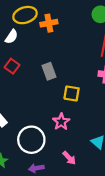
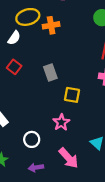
white circle: (31, 140) -> (32, 139), size x0.6
pink arrow: (69, 158) -> (69, 158), size x1.5

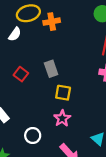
red square: (14, 67) -> (21, 74), moved
yellow square: (72, 95) -> (63, 93), moved

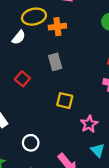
gray rectangle: (51, 69) -> (55, 62), moved
pink star: (62, 118) -> (89, 124), moved

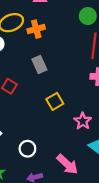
yellow square: (65, 101) -> (55, 101), turned -35

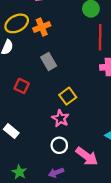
pink star: (83, 121) -> (60, 118), moved
white circle: (27, 149) -> (59, 145), moved

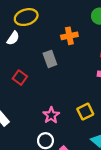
orange cross: (42, 27) -> (69, 36), moved
yellow square: (68, 96) -> (85, 112), moved

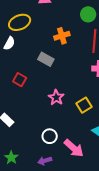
gray rectangle: (50, 59) -> (46, 59), turned -35
pink star: (51, 115) -> (56, 97), moved

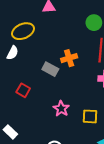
orange cross: (62, 36) -> (69, 58), moved
yellow square: (84, 105) -> (90, 116), turned 35

